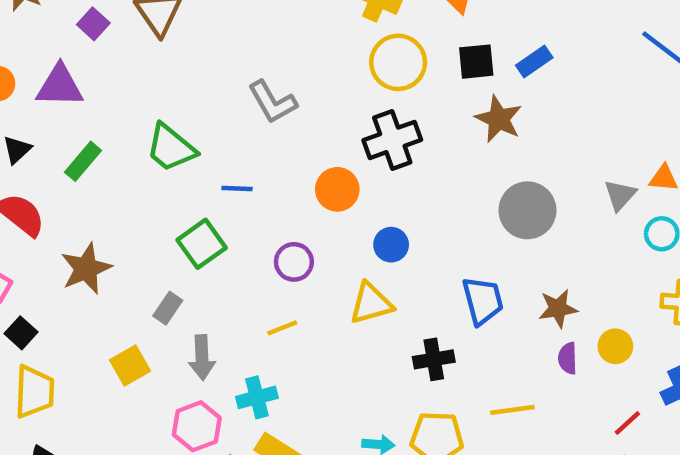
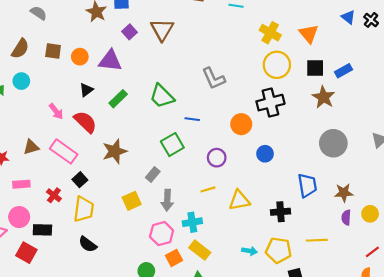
yellow triangle: (371, 303) -> (239, 200), moved

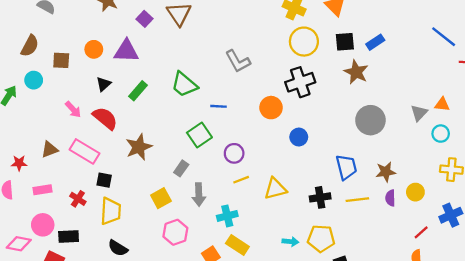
brown square: (53, 51) -> (61, 60), moved
purple circle: (217, 158) -> (234, 153), moved
black square: (80, 180) -> (104, 180), turned -32
pink hexagon: (162, 234) -> (175, 232), moved
yellow line: (317, 240) -> (357, 200), moved

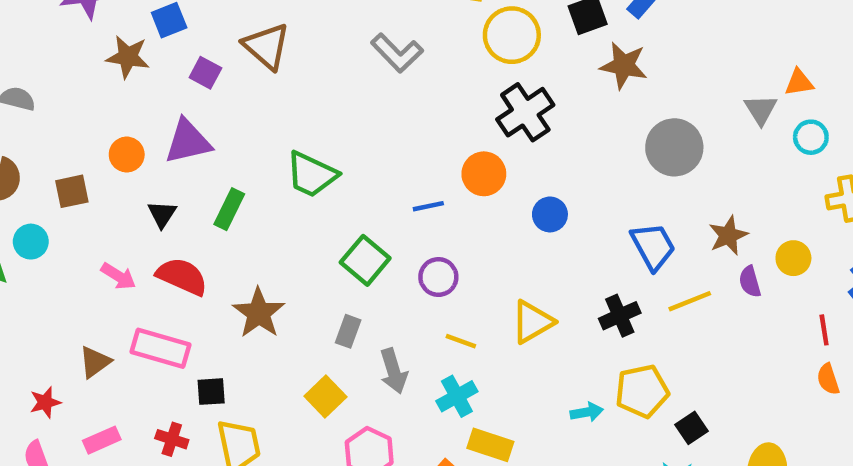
gray L-shape: (238, 61) -> (397, 53), moved
blue line: (218, 106) -> (428, 206), moved
yellow line: (241, 180) -> (461, 341), moved, turned 56
red line: (421, 232) -> (824, 330), turned -42

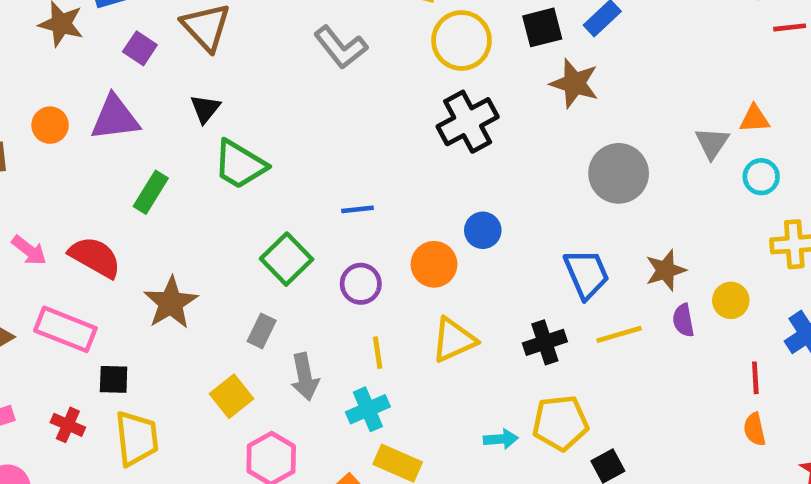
orange circle: (484, 174) -> (434, 264), moved
black triangle: (162, 214) -> (205, 109), moved
yellow line: (461, 341) -> (378, 353), turned 56

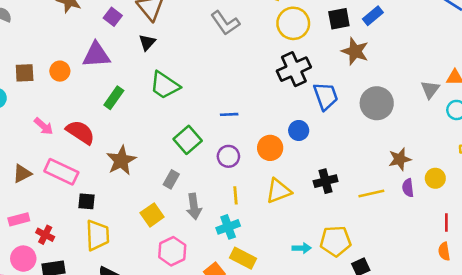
black triangle: (205, 109) -> (147, 42), moved
orange circle: (50, 125) -> (60, 71), moved
blue trapezoid: (586, 274) -> (326, 96), moved
black cross: (545, 342) -> (326, 181), moved
red cross: (68, 425) -> (45, 235), moved

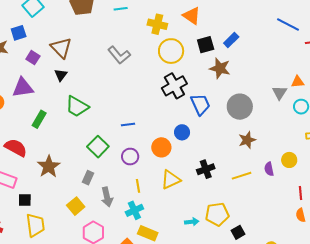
brown star: (400, 159) -> (247, 140), moved

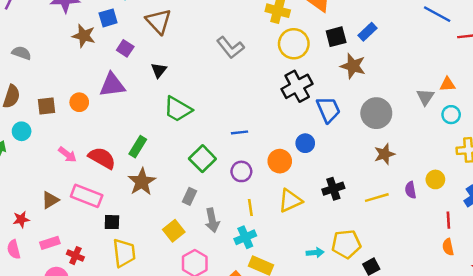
brown triangle: (61, 48) -> (159, 21), moved
green rectangle: (39, 119) -> (138, 147), moved

